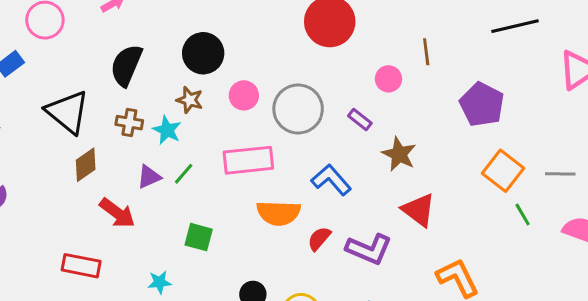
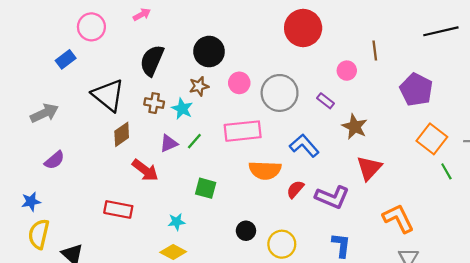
brown star: (190, 100) -> (199, 86), turned -30
red triangle: (419, 210) -> (369, 168), turned 36

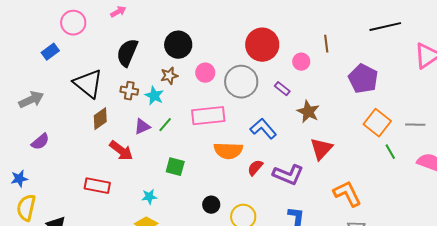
red circle: (303, 28) -> (262, 45), moved

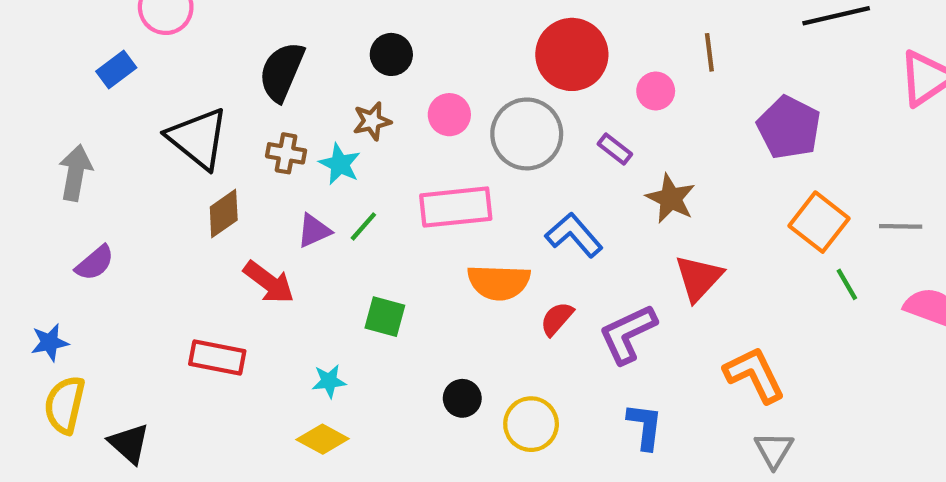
black circle: (178, 45) -> (391, 54), size x0.7
gray arrow: (31, 100) -> (75, 173), turned -55
purple L-shape: (288, 175) -> (628, 334), turned 132

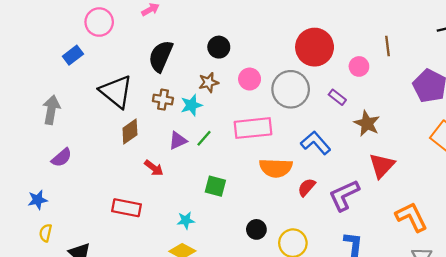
cyan star: (340, 164) -> (191, 105), turned 30
red arrow: (269, 282) -> (154, 168), size x0.7
yellow semicircle: (65, 405) -> (46, 233), size x0.6

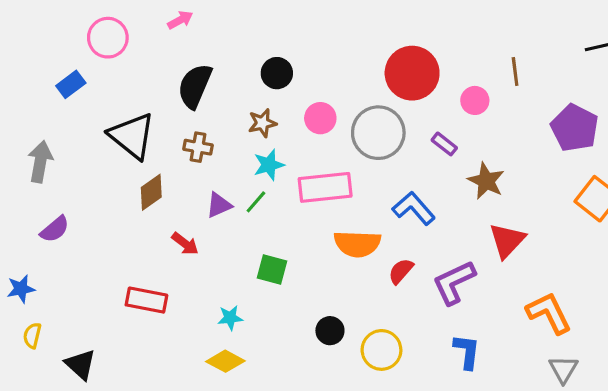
cyan star: (191, 105) -> (269, 165), moved

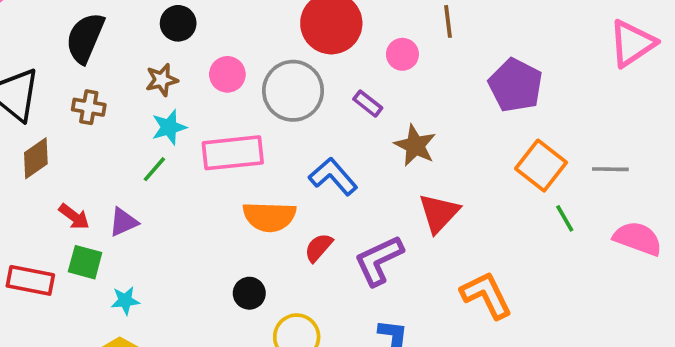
purple triangle: (219, 205) -> (123, 222), moved
green square: (272, 269) -> (85, 262), moved
black circle: (330, 331) -> (249, 293), moved

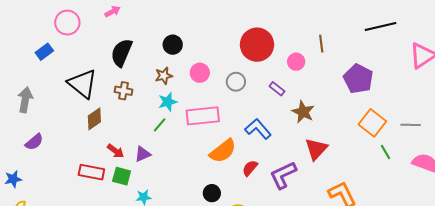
gray circle: (293, 91) -> (236, 82), size x0.6
orange semicircle: (269, 217) -> (223, 151), turned -40
red rectangle: (30, 280) -> (91, 172), moved

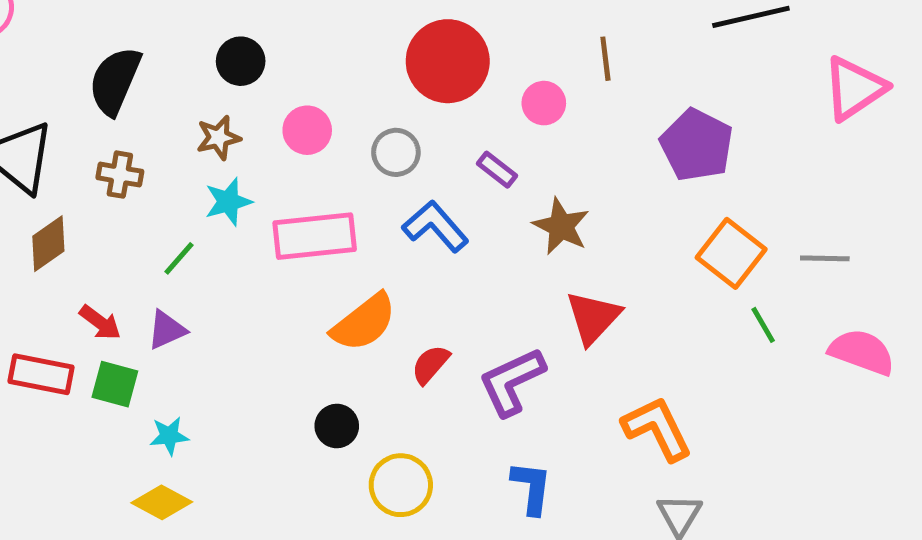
green line: (160, 125) -> (179, 258), moved
blue L-shape: (258, 129) -> (435, 226), moved

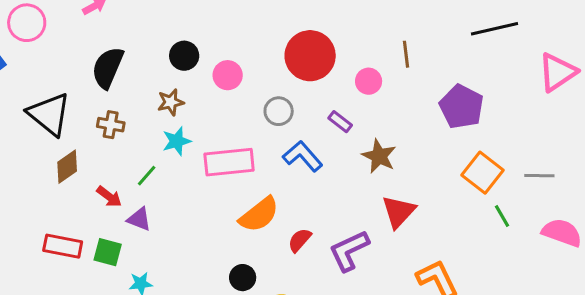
pink circle: (307, 130) -> (228, 75), moved
red arrow: (100, 322) -> (109, 197), moved
purple triangle: (167, 330) -> (139, 219), turned 45

